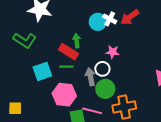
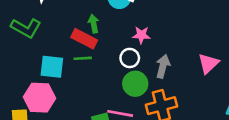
cyan square: (42, 71) -> (52, 67), turned 30
gray arrow: (90, 77) -> (163, 66), moved, turned 30
pink hexagon: (64, 95) -> (39, 98), moved

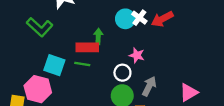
red rectangle: (84, 39) -> (87, 47), turned -40

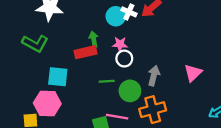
pink star: (137, 55) -> (120, 44), moved
green line: (82, 64) -> (107, 81), moved
white circle: (122, 73) -> (124, 59), moved

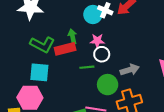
green L-shape: (35, 43) -> (42, 44), moved
gray arrow: (154, 76) -> (130, 70), turned 60
green line: (107, 81) -> (87, 67), moved

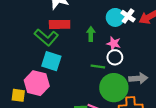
green L-shape: (42, 44) -> (46, 37), moved
red rectangle: (65, 49) -> (60, 24), moved
green circle: (108, 85) -> (114, 88), size x1.4

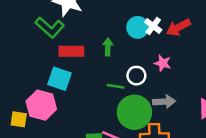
red rectangle: (60, 24) -> (71, 51), moved
green L-shape: (46, 37) -> (50, 27), moved
pink star: (114, 43) -> (163, 63), moved

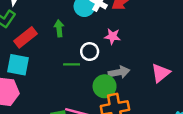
red rectangle: (71, 51) -> (26, 37), turned -30
green circle: (134, 112) -> (105, 86), moved, size x0.7

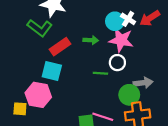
green arrow: (59, 28) -> (91, 40), turned 96
pink star: (112, 36) -> (121, 40), moved, size x1.6

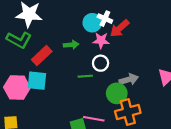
red arrow: (150, 18) -> (120, 28), moved
pink star: (121, 40) -> (101, 40), size x0.7
pink hexagon: (38, 95) -> (17, 88), moved

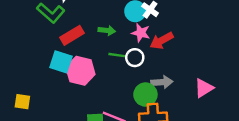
red arrow: (120, 28) -> (162, 41), moved
green line: (85, 76) -> (117, 55), moved
pink hexagon: (17, 88) -> (80, 71), moved

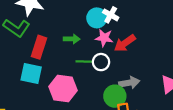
red rectangle: (72, 35) -> (39, 47), turned -35
pink hexagon: (80, 71) -> (63, 89), moved

